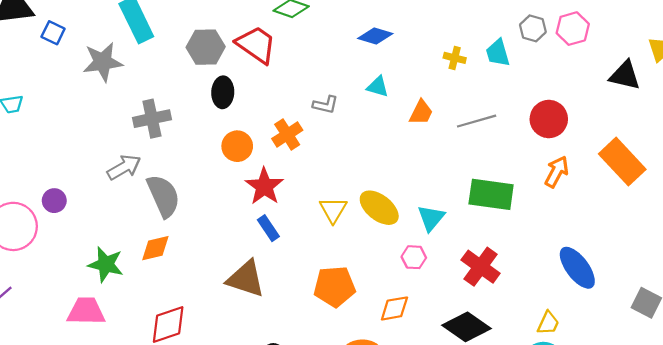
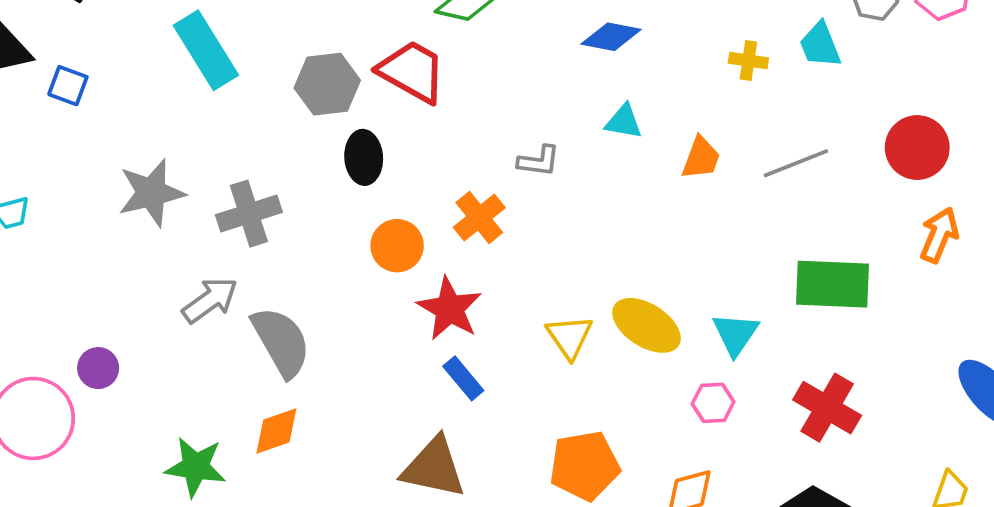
gray star: (103, 62) -> (151, 193), moved

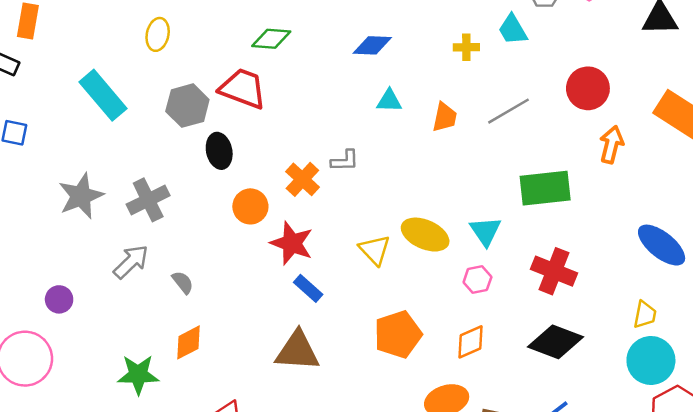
gray L-shape: (539, 161) -> (345, 161), moved
gray semicircle: (281, 342) -> (183, 282), size x0.5
purple circle: (98, 368) -> (59, 299), moved

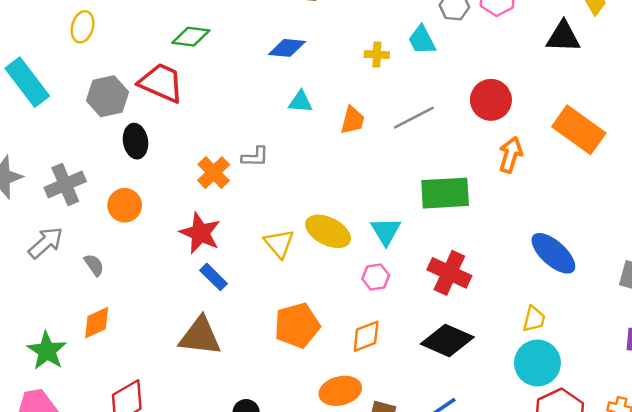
orange circle: (250, 206) -> (125, 205), moved
green star: (138, 375) -> (47, 351), turned 30

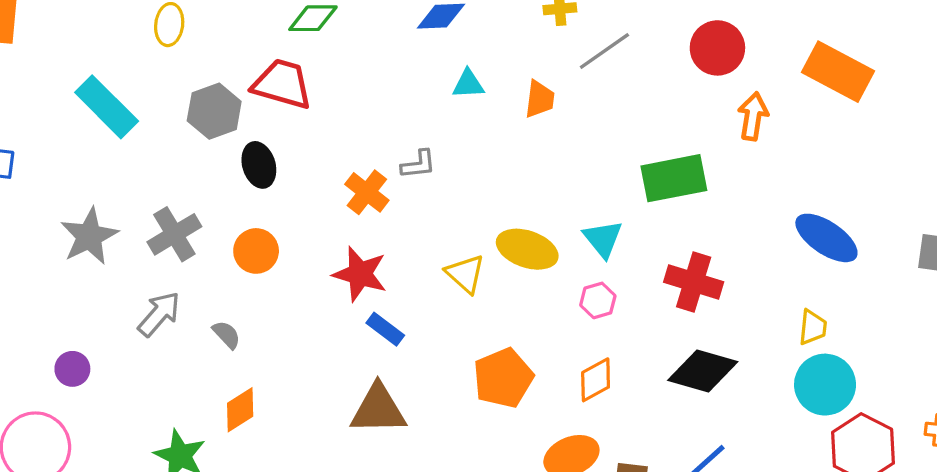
gray line: (414, 118) -> (604, 51), moved

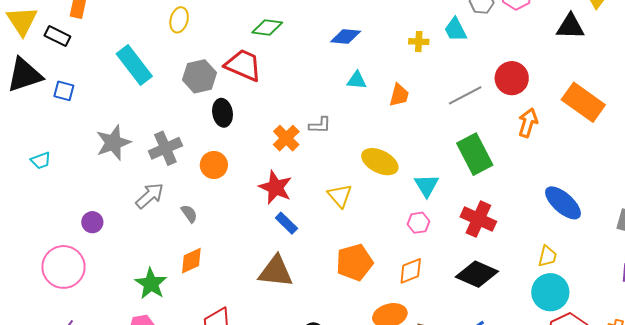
gray line: (604, 51) -> (465, 95), moved
green rectangle: (674, 178) -> (475, 154), turned 66
yellow ellipse: (527, 249) -> (380, 162), moved

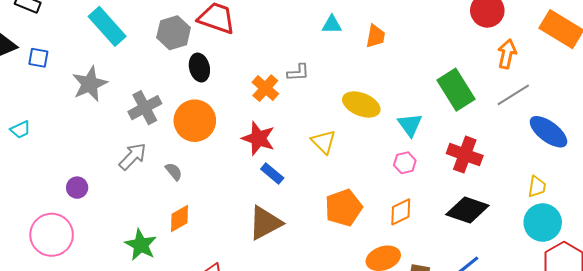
gray line: (465, 95) -> (513, 95), moved
gray star: (113, 143) -> (90, 84), moved
orange circle: (214, 165) -> (195, 121), size x1.5
brown triangle: (276, 271) -> (265, 223), turned -30

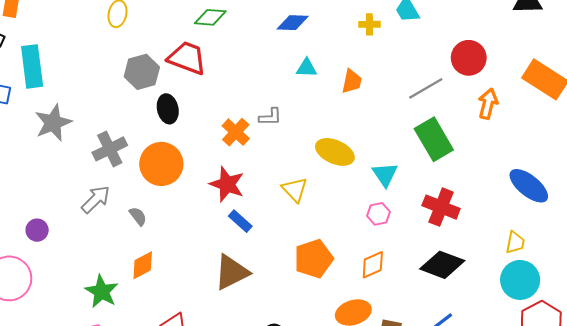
cyan rectangle: (107, 26) -> (32, 66), moved, turned 33
gray line: (513, 95) -> (426, 88), moved

